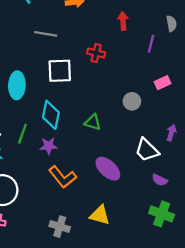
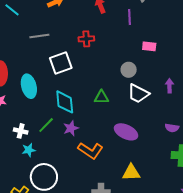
pink rectangle: (163, 83) -> (149, 46), turned 48
green line: (22, 134) -> (46, 125), turned 42
white trapezoid: (147, 150) -> (138, 94), moved

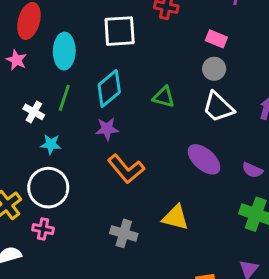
pink rectangle: (149, 46) -> (216, 39), moved
cyan diamond: (65, 102) -> (109, 88), turned 40
green line: (46, 125) -> (64, 98), moved, turned -42
purple ellipse: (126, 132) -> (204, 159), moved
cyan star: (29, 150) -> (51, 144), moved

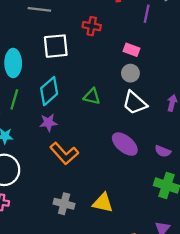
yellow triangle: (175, 217) -> (103, 203), moved

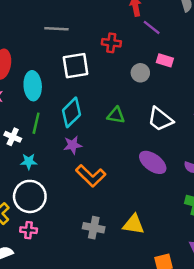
purple line: (147, 14) -> (152, 27), moved, turned -60
pink rectangle: (132, 50) -> (165, 60), moved
gray circle: (130, 73) -> (140, 73), moved

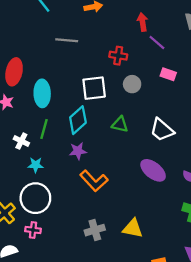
white square: (76, 66) -> (94, 88), moved
gray circle: (140, 73) -> (132, 84), moved
gray cross: (94, 228) -> (95, 230), turned -30

